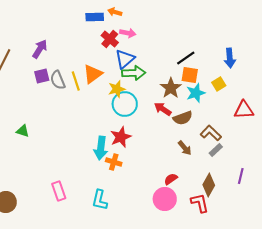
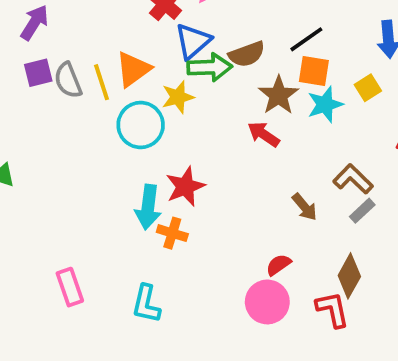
cyan circle: (125, 104) -> (141, 125), moved
brown semicircle: (183, 118) -> (247, 54), moved

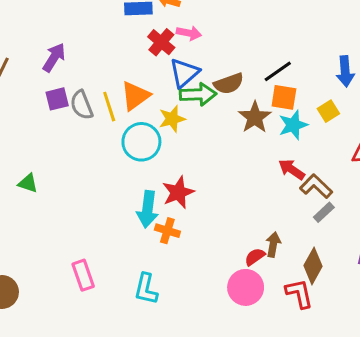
red arrow: (264, 134) -> (292, 169), moved
brown arrow: (305, 207) -> (273, 244), moved, turned -130

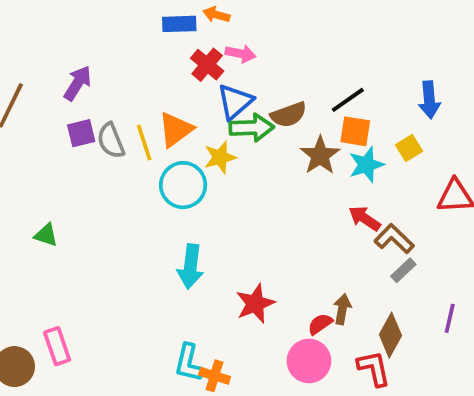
red star: (178, 192) -> (255, 304), moved
orange cross: (167, 231) -> (215, 376), moved
pink rectangle: (83, 275) -> (57, 346), moved

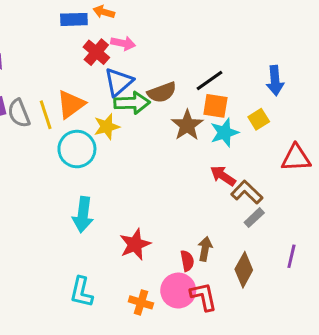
red semicircle: (320, 324) -> (187, 261), turned 114
red L-shape: (374, 368) -> (204, 296), moved
orange cross: (215, 376) -> (141, 302), moved

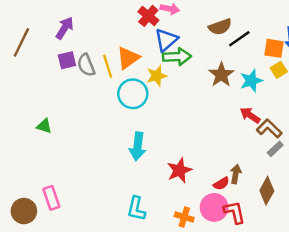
brown semicircle: (162, 92) -> (220, 27), moved
orange square: (215, 106) -> (274, 48), moved
red semicircle: (187, 261) -> (221, 184), turned 70

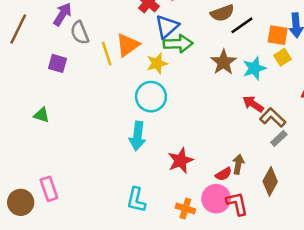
purple square: (67, 60) -> (58, 63), moved, turned 30
gray semicircle: (86, 65) -> (80, 33), moved
cyan circle: (133, 94) -> (151, 97), moved

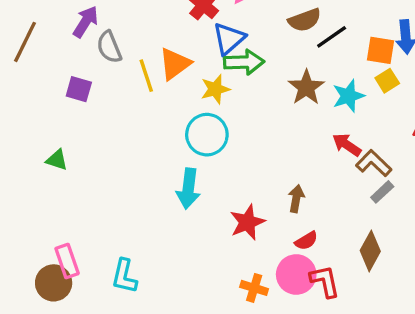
brown arrow: (238, 164) -> (296, 199), moved
cyan L-shape: (136, 200) -> (124, 276), moved
brown circle: (21, 202) -> (54, 283), moved

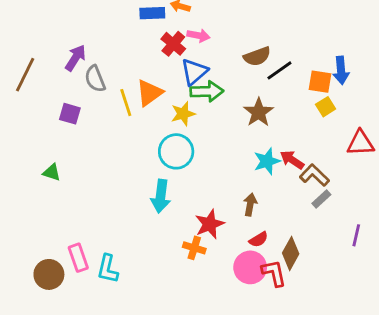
cyan star: (348, 96) -> (267, 161), moved
brown diamond: (370, 251) -> (291, 253), moved
pink rectangle: (67, 261) -> (78, 258), moved
orange cross: (254, 288) -> (194, 248), moved

